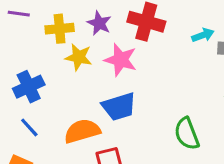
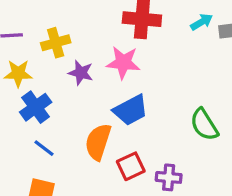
purple star: (99, 23) -> (81, 73), moved
yellow star: (79, 57) -> (18, 73), moved
orange semicircle: (82, 131) -> (98, 142), turned -45

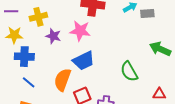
blue cross: (36, 107) -> (24, 57), turned 36

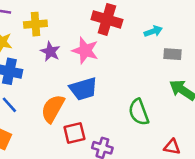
gray rectangle: (147, 13) -> (173, 54), moved

